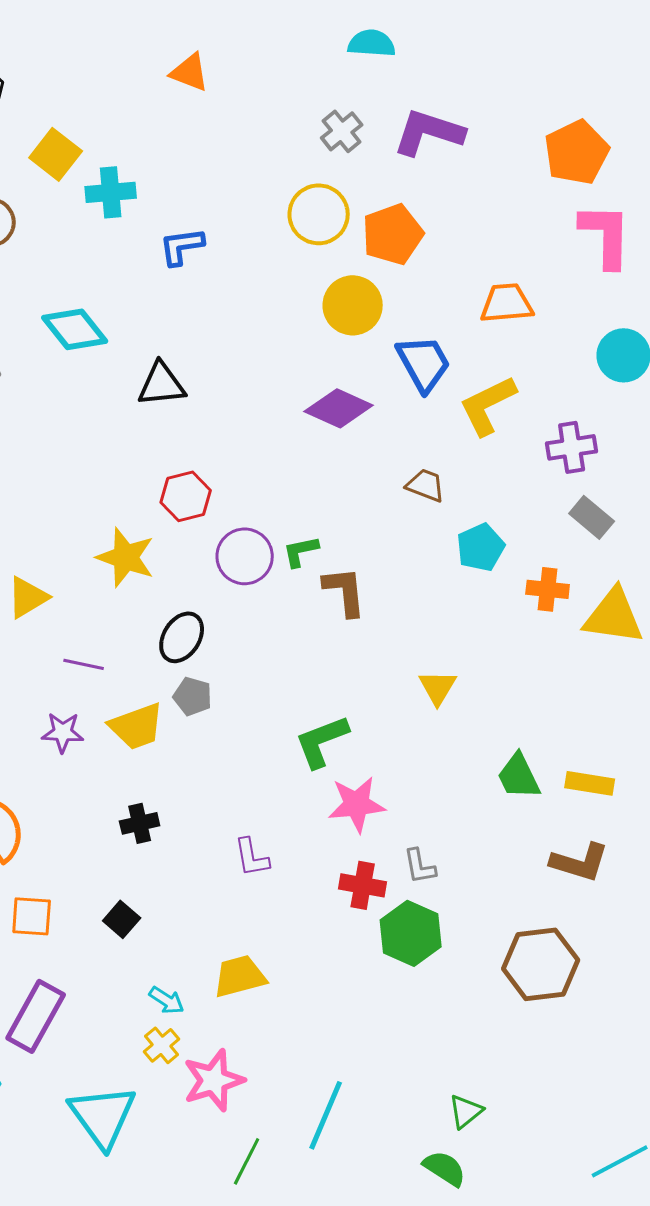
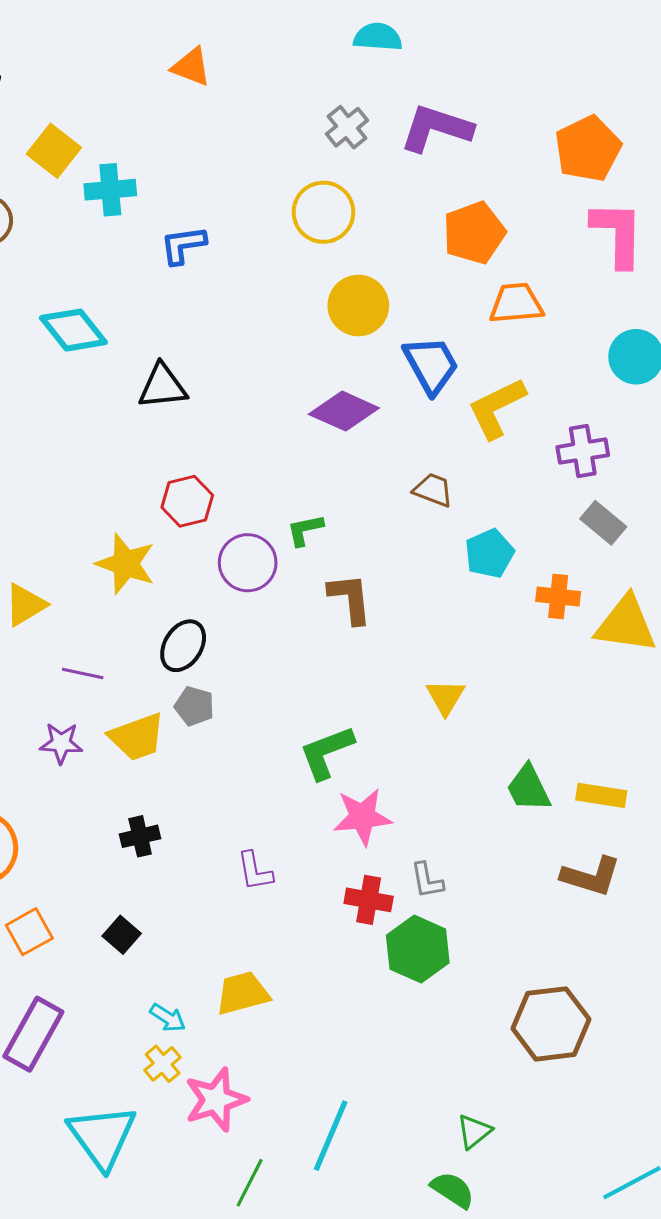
orange pentagon: (393, 234) -> (474, 233), moved
green L-shape: (301, 551) -> (305, 530), moved
orange square: (32, 916) -> (29, 932), turned -33
brown hexagon: (541, 964) -> (551, 1024), moved

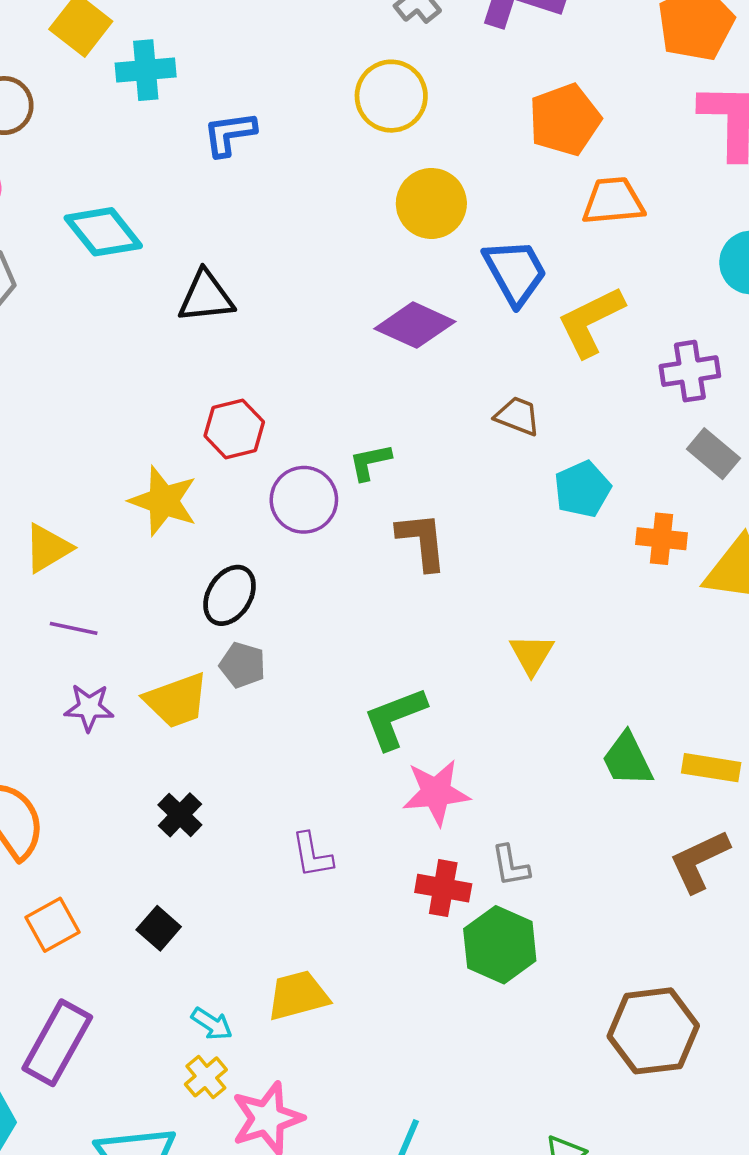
purple line: (83, 673) -> (74, 628), moved
black cross: (140, 836) -> (180, 815), turned -33
brown L-shape: (591, 876) -> (699, 861), turned 138

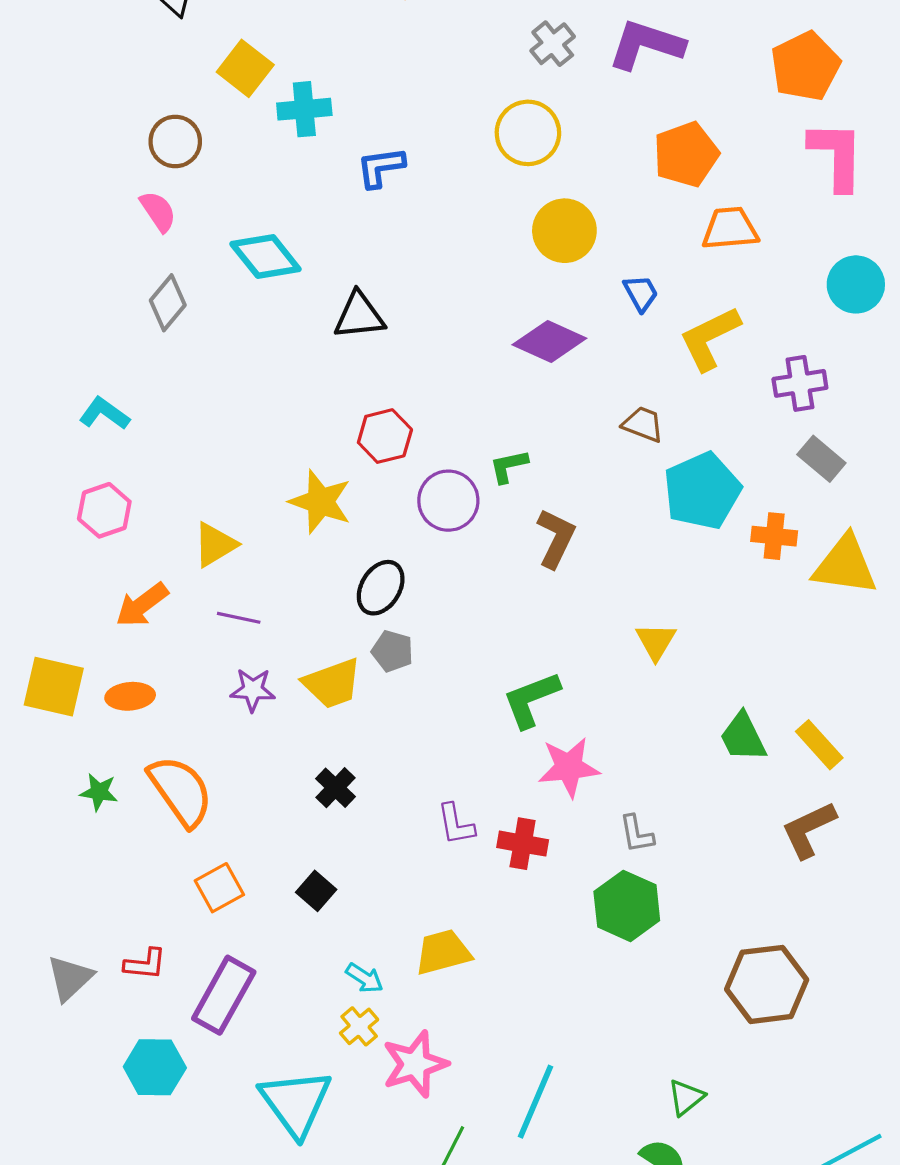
blue trapezoid: (515, 272) -> (641, 293), size x0.6
cyan pentagon: (582, 489) -> (702, 491), size x1.5
brown L-shape: (422, 541) -> (556, 538), turned 32
yellow rectangle: (711, 768) -> (819, 745), turned 39
red cross: (443, 888) -> (523, 844), moved

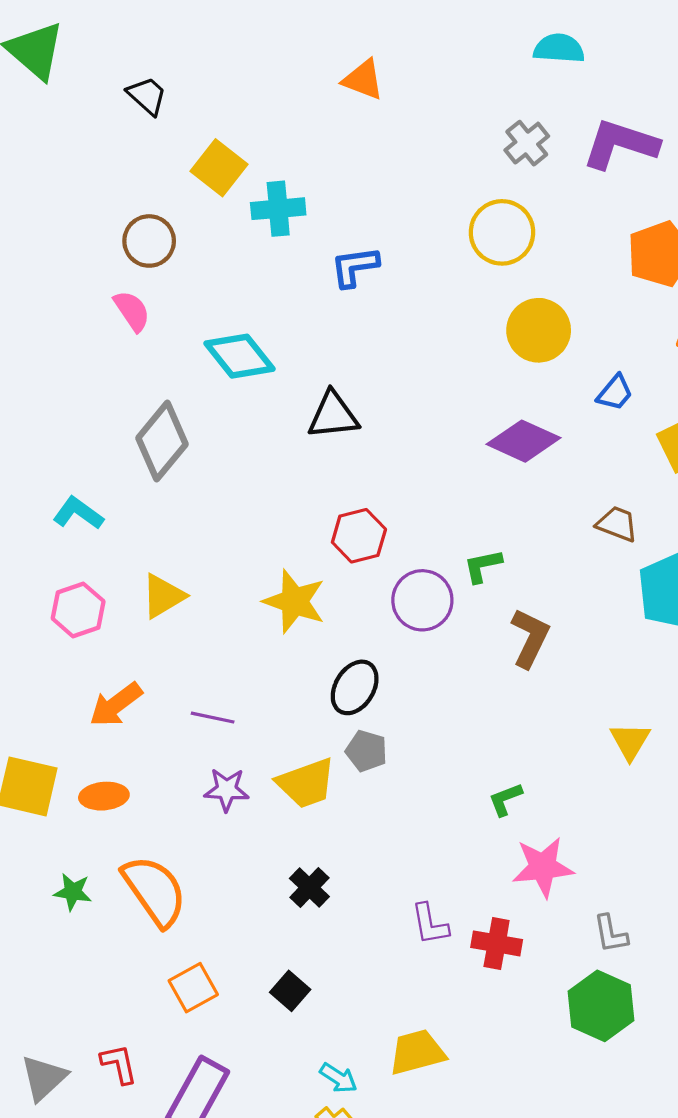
blue trapezoid: (641, 293) -> (615, 393), turned 69
gray diamond: (168, 303) -> (162, 441), moved, size x1.4
yellow triangle: (215, 545) -> (163, 596), moved
green L-shape: (531, 700) -> (505, 799), size x0.6
red L-shape: (145, 964) -> (119, 1064), turned -108

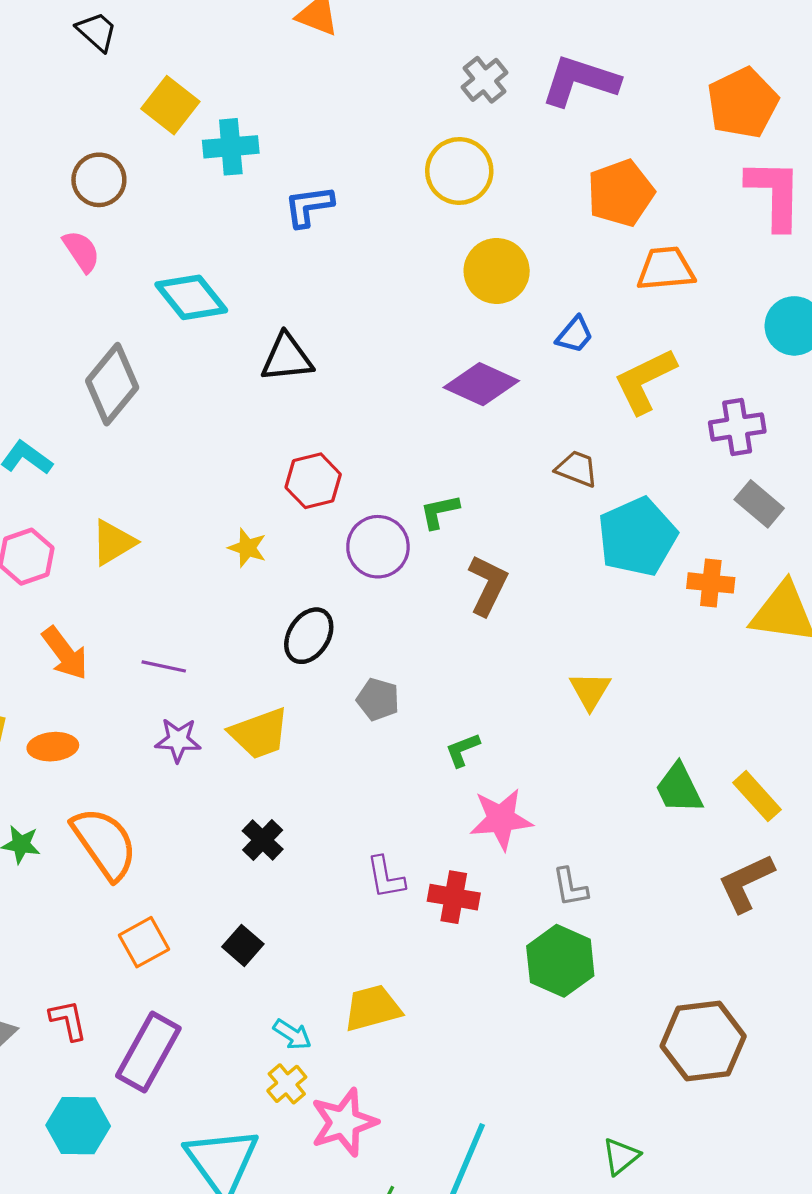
yellow star: (294, 601) -> (247, 548), size x0.6
orange arrow: (116, 705) -> (65, 653), turned -90
gray pentagon: (366, 751) -> (378, 699), moved

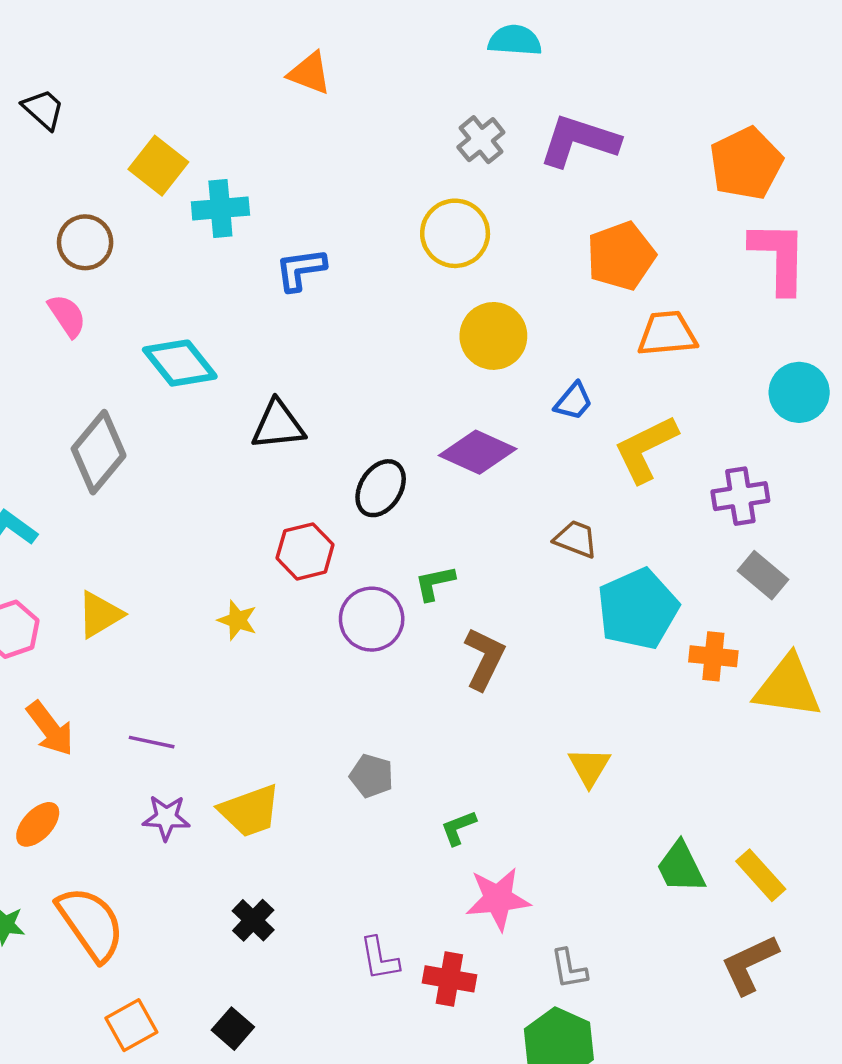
black trapezoid: (97, 32) -> (43, 109), moved
black ellipse: (309, 636) -> (381, 488), moved
orange ellipse: (53, 747) -> (38, 824), turned -42

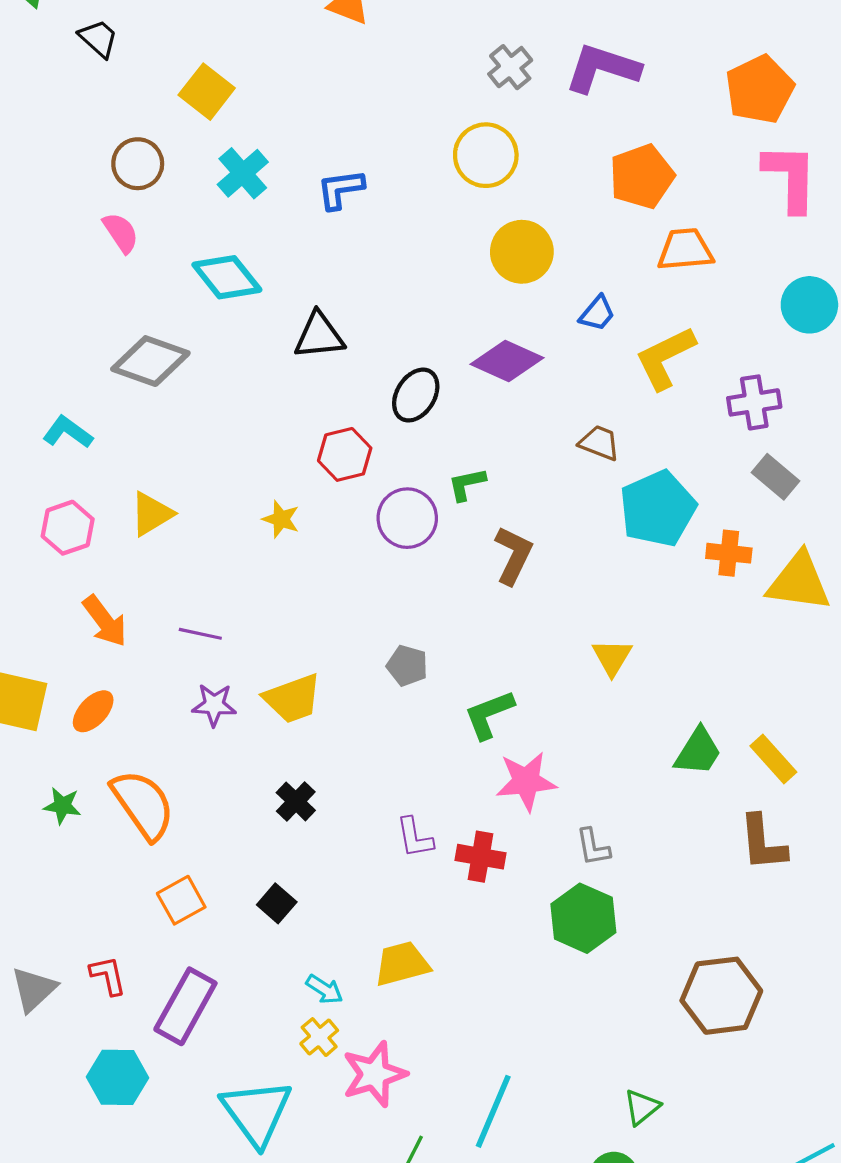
cyan cross: (220, 209) -> (243, 173), moved, turned -36
gray diamond: (99, 452) -> (150, 361), turned 70
green L-shape: (458, 828) -> (489, 714), size x1.5
green trapezoid: (681, 867) -> (698, 752), turned -122
brown L-shape: (749, 964) -> (763, 843), turned -70

